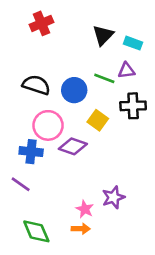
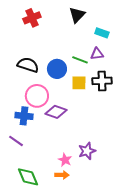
black triangle: (103, 35) -> (77, 15), moved
yellow square: (98, 120) -> (79, 83), moved, turned -35

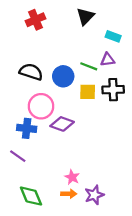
purple star: (87, 151) -> (94, 195), moved

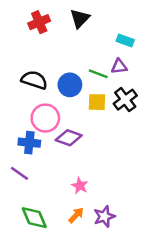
black triangle: (85, 16) -> (80, 18), moved
black cross: (113, 90) -> (125, 100), turned -35
pink star: (72, 177) -> (80, 186), moved
orange arrow: (69, 194) -> (76, 215), turned -48

